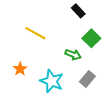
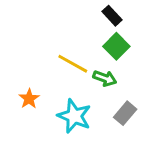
yellow line: (35, 33) -> (73, 64), moved
green square: (91, 38) -> (116, 46), moved

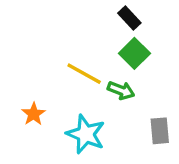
gray rectangle: (125, 113) -> (160, 131), moved, turned -45

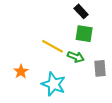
green square: (134, 53) -> (84, 34), turned -36
gray rectangle: (160, 131) -> (100, 68), moved

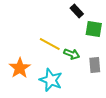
green square: (84, 34) -> (94, 29), moved
orange star: (21, 72) -> (20, 68), size x1.5

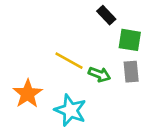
gray rectangle: (95, 65) -> (131, 72), moved

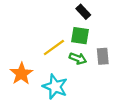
green square: (130, 40) -> (80, 36), moved
yellow line: (69, 61) -> (54, 48), turned -65

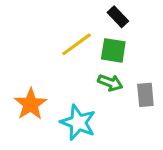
yellow line: (54, 48) -> (77, 44), moved
gray rectangle: (103, 56) -> (145, 95), moved

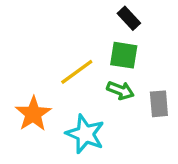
yellow line: (77, 44) -> (77, 72), moved

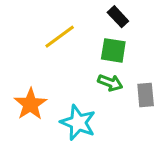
yellow line: (77, 72) -> (60, 37), moved

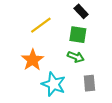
gray rectangle: (146, 95) -> (89, 83), moved
orange star: (30, 104) -> (33, 60), moved

